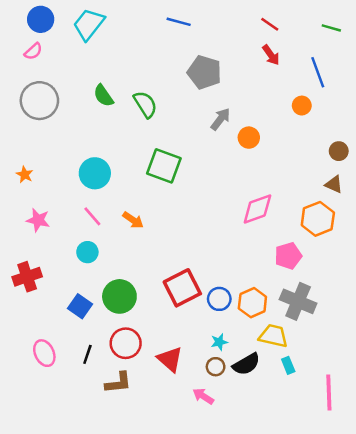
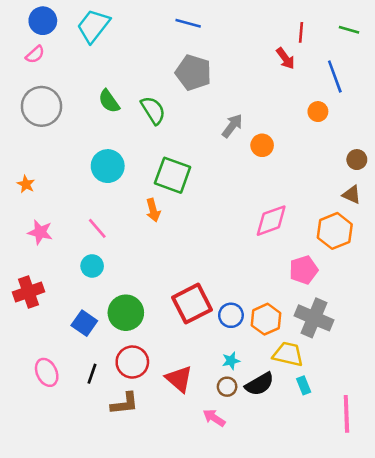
red line: (270, 24) -> (301, 32), moved, turned 60
gray pentagon: (204, 72) -> (193, 73), moved
cyan circle: (95, 173) -> (108, 166), moved
orange arrow: (133, 220) -> (153, 210), moved, turned 40

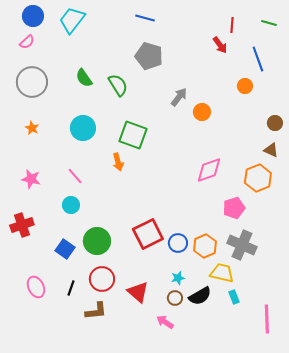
orange star: (26, 184) -> (32, 128), moved

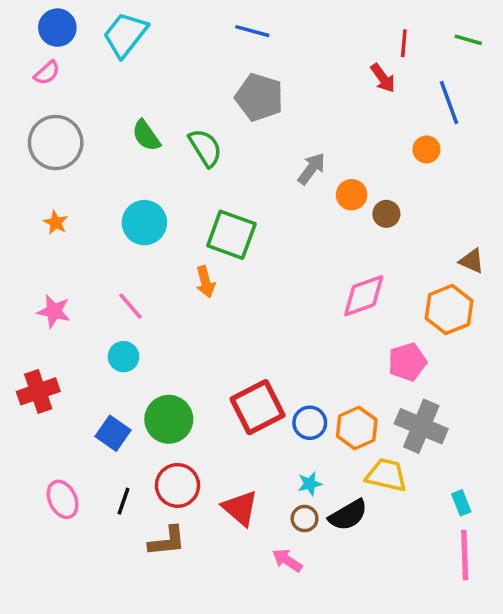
brown circle: (275, 123) -> (386, 214), moved
cyan rectangle: (234, 297) -> (461, 503), moved

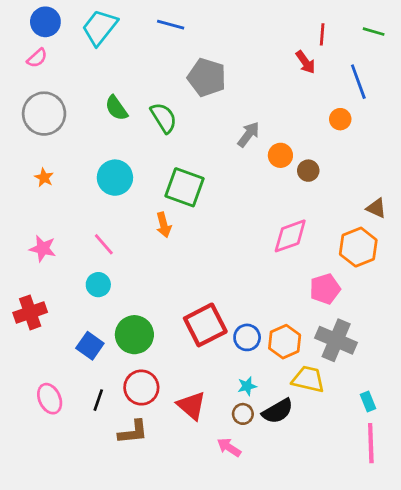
blue line: (252, 31) -> (171, 25), moved

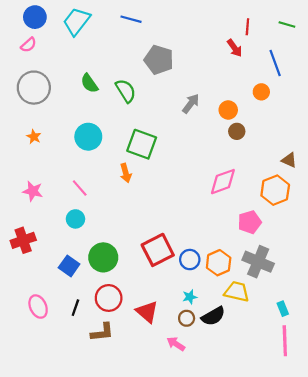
orange circle: (280, 155) -> (228, 110), moved

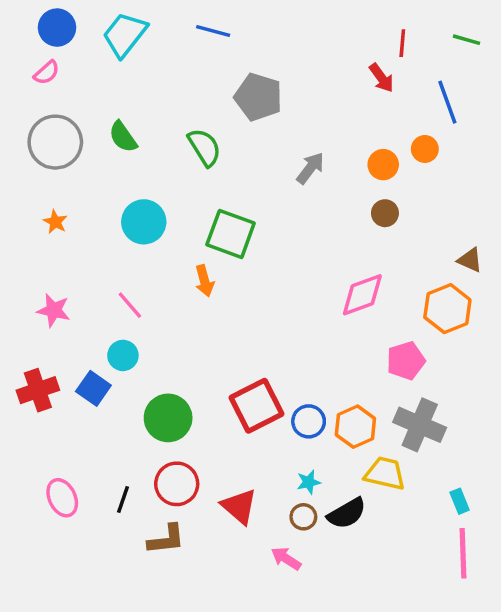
green semicircle: (89, 83) -> (123, 137), moved
orange circle: (228, 110) -> (383, 165), moved
blue square: (69, 266) -> (93, 388), moved

